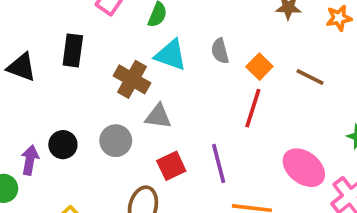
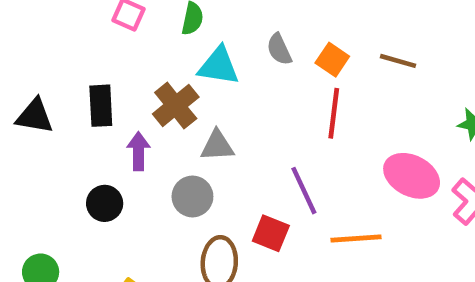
black rectangle: (73, 50) -> (101, 106), moved
brown cross: (132, 79) -> (176, 105), turned 32
gray circle: (116, 141) -> (192, 196), moved
purple arrow: (30, 160) -> (138, 151), moved
red square: (171, 166) -> (271, 233), moved, turned -32

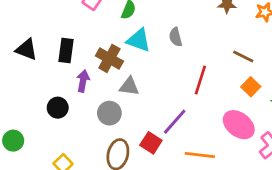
orange square: (332, 60) -> (251, 87), moved
brown cross: (176, 105) -> (109, 58), turned -32
purple line: (304, 191) -> (175, 122), turned 56

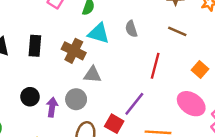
brown line: (243, 57) -> (177, 31), moved
purple arrow: (83, 81) -> (52, 107), moved

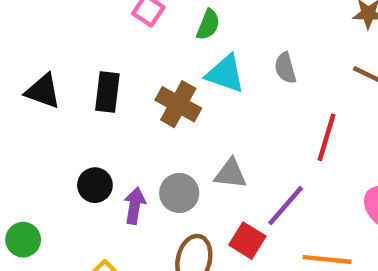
gray triangle: (92, 75) -> (231, 174), moved

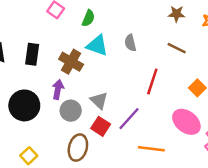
gray triangle: (231, 174) -> (99, 101), turned 36
black circle: (95, 185) -> (24, 105), size x1.6
purple arrow: (135, 206) -> (58, 89), moved
red square: (247, 241) -> (101, 126), moved

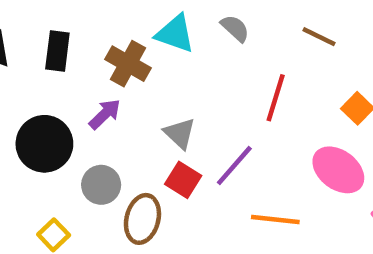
gray semicircle: (130, 43) -> (235, 28), turned 147
purple arrow: (58, 89) -> (105, 114), turned 36
gray circle: (71, 111) -> (101, 185), moved

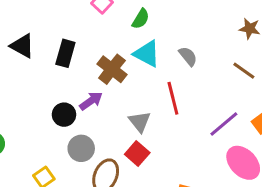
red line: (276, 98) -> (173, 98), moved, turned -40
black circle: (44, 144) -> (64, 115), moved, size x0.6
purple line: (234, 165) -> (224, 124), moved

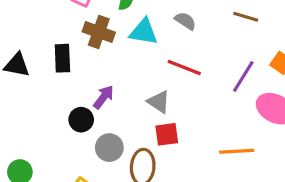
brown cross: (112, 69) -> (99, 32), moved
red line: (173, 98) -> (184, 68), turned -36
red square: (137, 154) -> (167, 134), turned -30

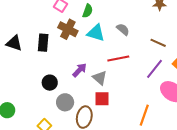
brown line: (246, 17) -> (158, 43), moved
red line: (184, 68) -> (118, 58), turned -40
purple arrow: (104, 97) -> (80, 70), moved
orange line: (237, 151) -> (144, 115), turned -75

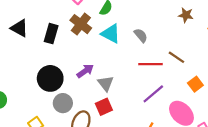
red line: (118, 58) -> (151, 64), moved
purple line: (155, 69) -> (153, 94), moved
black circle: (50, 83) -> (50, 78), size x1.5
red square: (102, 99) -> (104, 107), turned -35

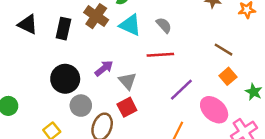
brown line: (176, 57) -> (224, 50), moved
red line: (151, 64) -> (160, 55), moved

